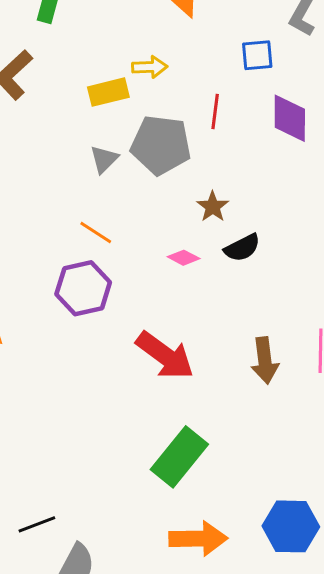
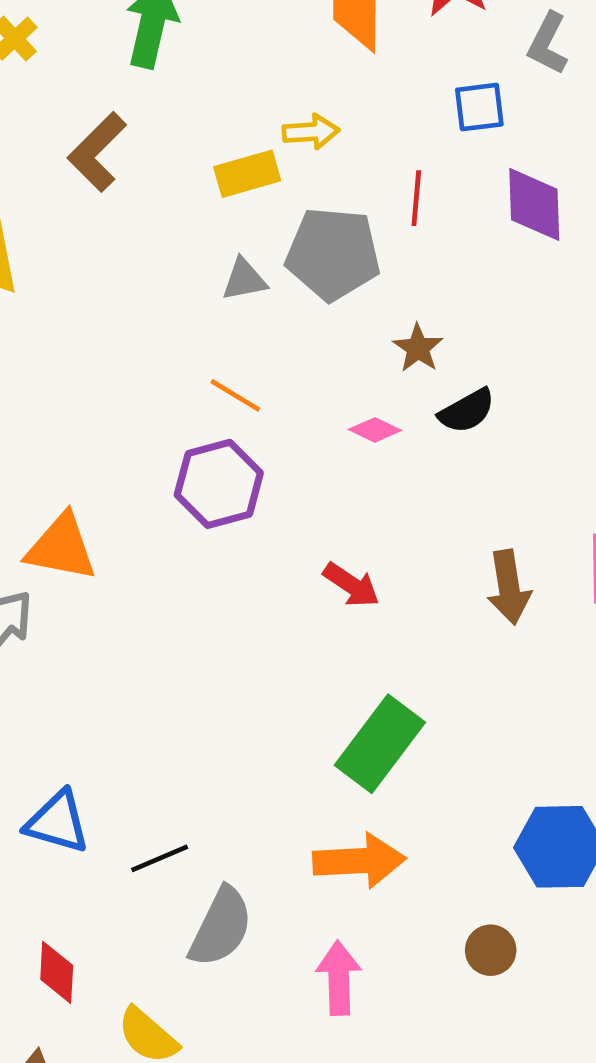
gray triangle: (104, 159) -> (244, 280), turned 36
red arrow: (165, 355) -> (351, 585), size x0.6
orange arrow: (198, 539) -> (359, 861), moved

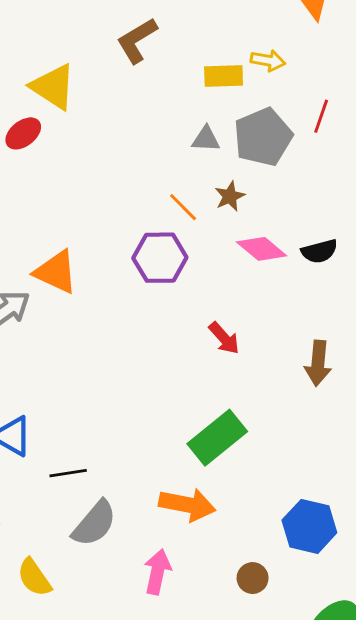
gray pentagon: (333, 254) -> (263, 137), turned 30
brown star: (418, 348) -> (230, 196), moved
pink diamond: (375, 430) -> (262, 249), size x1.6

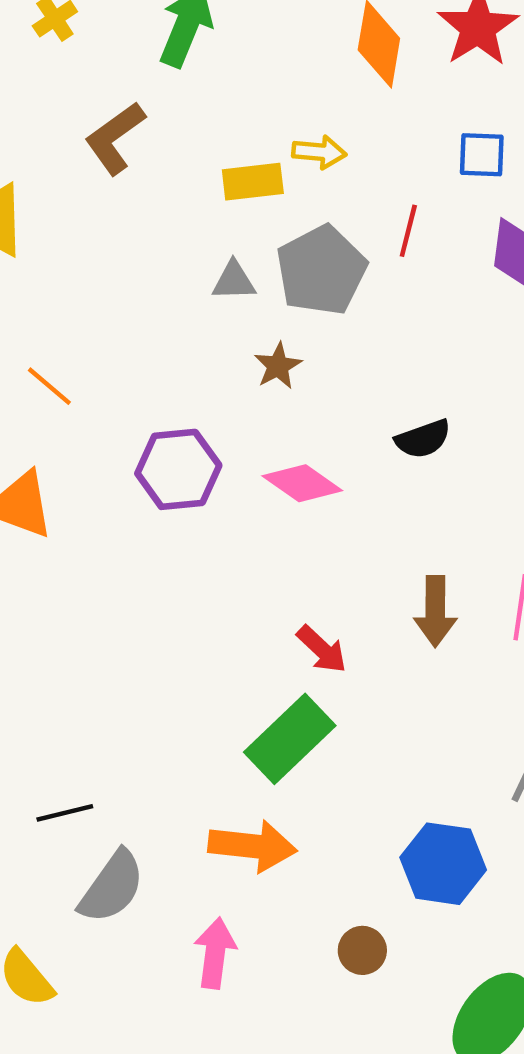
orange line: (183, 207) -> (49, 386), moved
pink diamond: (262, 249) -> (302, 483), moved
red arrow: (224, 338) -> (322, 649), moved

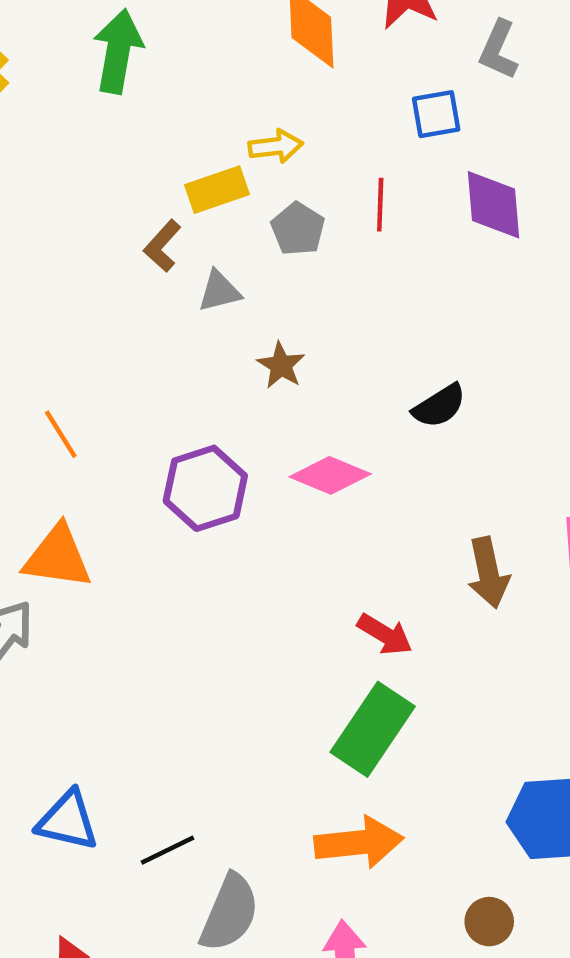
brown L-shape: (115, 138) -> (162, 246), moved, size x0.7
gray pentagon: (321, 270) -> (298, 229), moved, size x0.6
orange line: (49, 386) -> (61, 434), turned 30

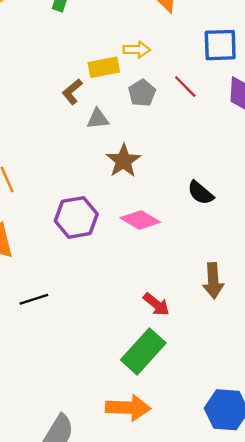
blue square: (436, 114) -> (220, 45), size x1.4
red line: (380, 205) -> (185, 87), turned -55
brown star: (281, 365) -> (123, 161), size x1.4
black semicircle: (439, 406) -> (201, 193), turned 64
black line: (167, 850) -> (34, 299), moved

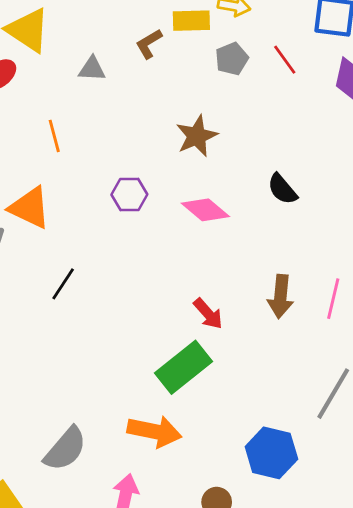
gray triangle: (98, 119) -> (92, 69), moved
purple hexagon: (76, 217) -> (129, 194), size x0.7
black line: (34, 299) -> (63, 284), turned -48

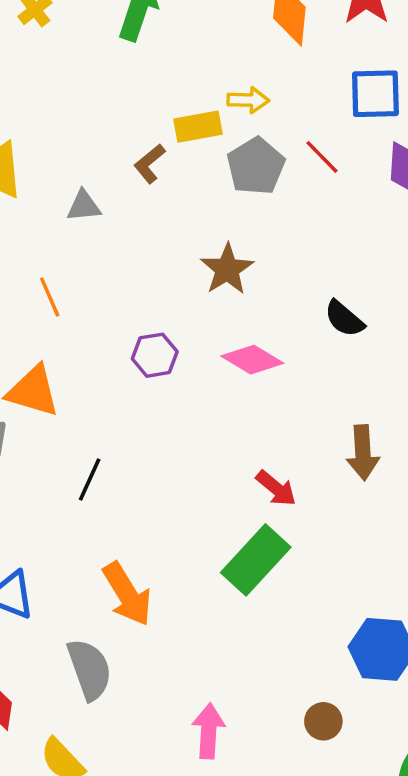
gray pentagon: (232, 59) -> (256, 166), size x1.4
orange arrow: (154, 431) -> (127, 594), moved, turned 56
gray semicircle: (65, 449) -> (90, 669), moved, turned -51

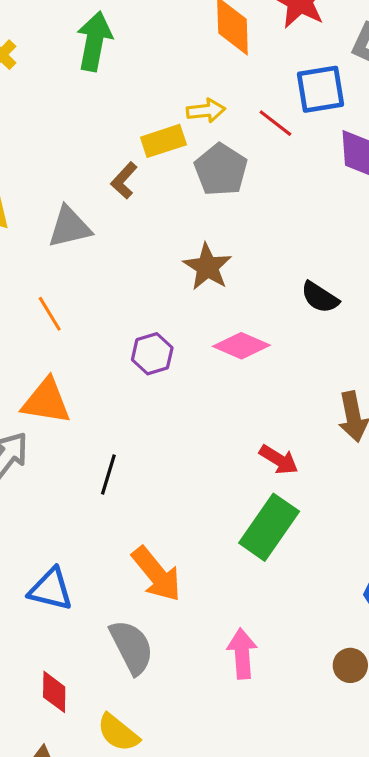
red line: (322, 157) -> (275, 123), moved
gray triangle: (84, 206) -> (69, 227), size x1.4
pink arrow: (209, 731) -> (242, 654), moved

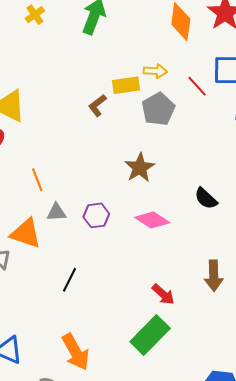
gray triangle: (69, 227) -> (56, 212), moved, size x0.7
black line: (108, 475) -> (70, 280), moved

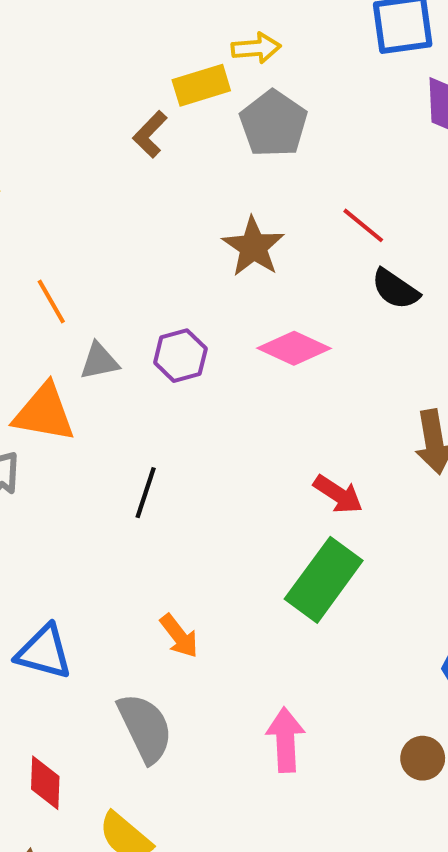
red line: (197, 86) -> (363, 225), moved
orange arrow: (76, 352) -> (179, 636), size x0.6

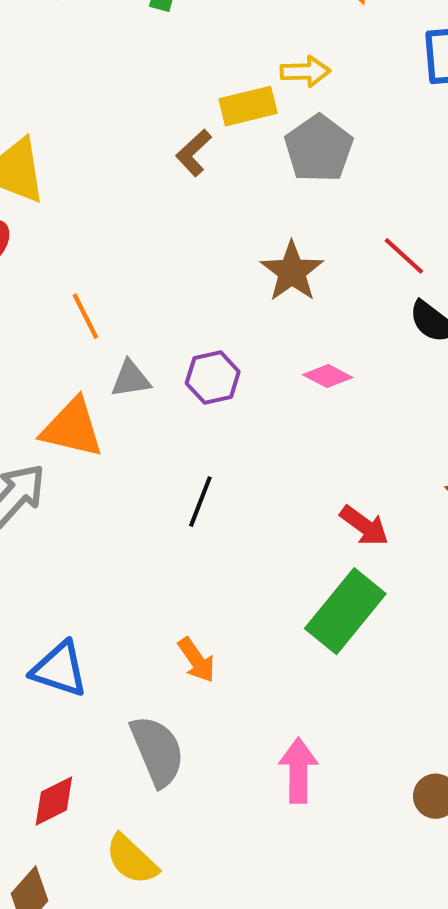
pink diamond: (294, 348) -> (328, 376), size x0.7
black line: (146, 493) -> (200, 502), moved
red diamond: (45, 783) -> (54, 801), turned 58

